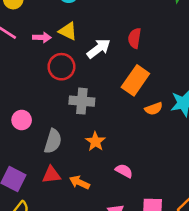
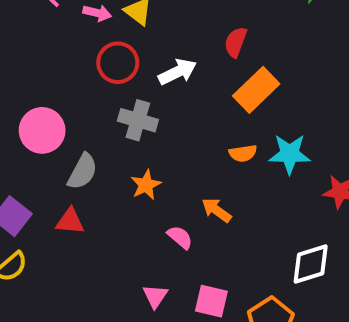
white arrow: (99, 48) -> (178, 72), moved
orange rectangle: (135, 80) -> (256, 90), moved
pink circle: (22, 120) -> (42, 130), size x1.5
orange arrow: (79, 182) -> (216, 210), moved

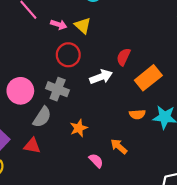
red semicircle: (236, 42) -> (124, 57), moved
white arrow: (178, 72) -> (101, 77), moved
gray cross: (138, 120) -> (58, 89), moved

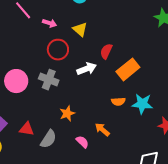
yellow triangle: (83, 26) -> (80, 29), moved
gray semicircle: (42, 117) -> (48, 139), moved

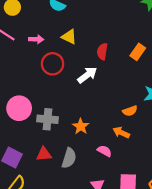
orange rectangle: (128, 69) -> (138, 52), moved, size x0.7
gray cross: (49, 80) -> (47, 119), moved
orange semicircle: (118, 101) -> (130, 111), moved

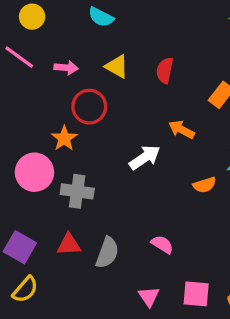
red semicircle: (102, 51) -> (165, 70), moved
white arrow: (87, 75) -> (145, 157), moved
orange star: (81, 126) -> (64, 138), moved
orange arrow: (121, 133) -> (182, 130), moved

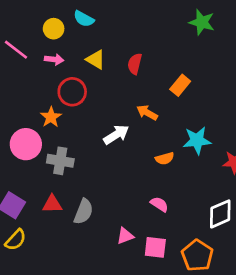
yellow circle: (32, 17) -> (54, 29), moved
pink semicircle: (162, 244) -> (159, 204), moved
pink triangle: (149, 296) -> (125, 236), moved, turned 42

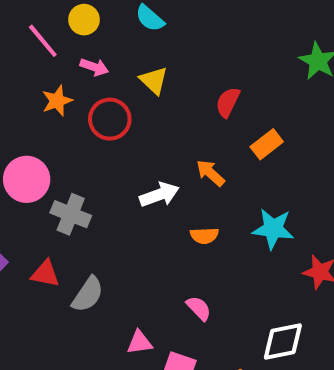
yellow circle: (54, 29) -> (84, 20), moved
red semicircle: (135, 64) -> (228, 102), moved
orange star: (51, 117) -> (57, 101), moved
orange semicircle: (165, 158) -> (204, 236), moved

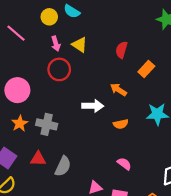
yellow circle: (84, 20) -> (49, 17), moved
pink arrow: (94, 67) -> (56, 44), moved, turned 64
orange star: (57, 101) -> (20, 123), moved
pink circle: (27, 179) -> (17, 90), moved
white arrow: (159, 195) -> (93, 106), turned 30

